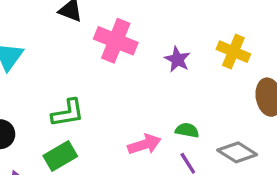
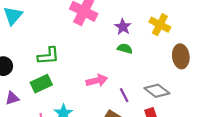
green semicircle: (187, 130) -> (125, 49), moved

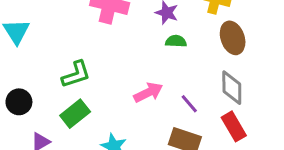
brown ellipse: (181, 56) -> (233, 38), moved
gray diamond: (157, 91) -> (232, 88), turned 65

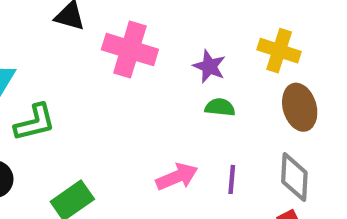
green L-shape: (76, 74) -> (35, 122), moved
purple line: (189, 104) -> (232, 179), moved, turned 42

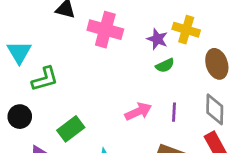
yellow cross: (279, 51) -> (186, 30), moved
green semicircle: (220, 107) -> (165, 65), turned 150

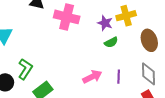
yellow cross: (186, 30) -> (126, 16), turned -30
green L-shape: (45, 79) -> (25, 69), moved, turned -40

